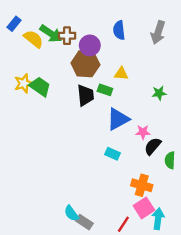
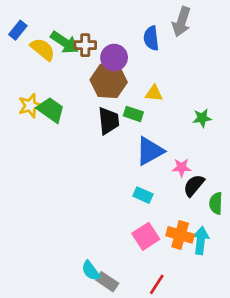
gray arrow: (158, 32) -> (181, 22), moved
pink square: (144, 208) -> (146, 236), moved
cyan arrow: (158, 219) -> (201, 240), moved

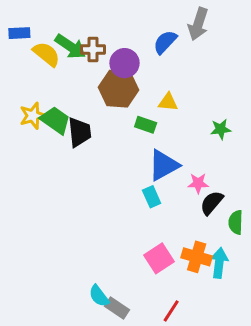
blue rectangle: (18, 30) -> (19, 33), turned 48
blue semicircle: (151, 38) -> (165, 42), turned 50
black trapezoid: (109, 121) -> (79, 132), moved
cyan rectangle: (143, 195) -> (152, 197), moved, turned 42

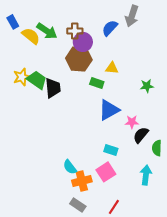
blue rectangle: (19, 33) -> (13, 22), turned 64
brown cross: (93, 50) -> (75, 31), moved
cyan rectangle: (152, 197) -> (111, 150), moved, turned -48
orange cross: (197, 257) -> (82, 181), moved, turned -30
cyan semicircle: (99, 296) -> (70, 167), moved

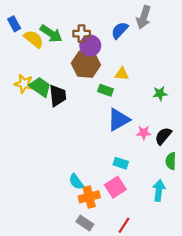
yellow star: (22, 77) -> (24, 84), turned 30
black semicircle: (141, 135) -> (163, 136), moved

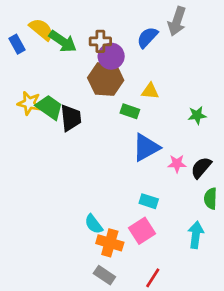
blue rectangle: (14, 24) -> (17, 44), moved
yellow semicircle: (34, 39) -> (41, 29), moved
orange cross: (89, 197) -> (110, 243), turned 30

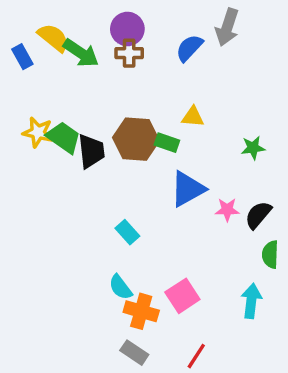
purple circle: (111, 56) -> (127, 29), moved
brown hexagon: (106, 79) -> (136, 139), moved
cyan rectangle: (149, 201) -> (127, 232), moved, turned 30

